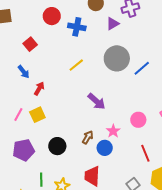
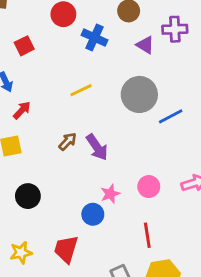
purple triangle: (113, 24) -> (145, 45), turned 48
brown arrow: (88, 137) -> (68, 141), moved

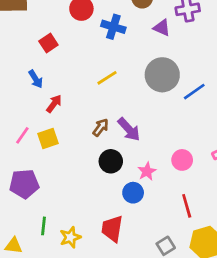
black circle: (28, 196) -> (111, 161), moved

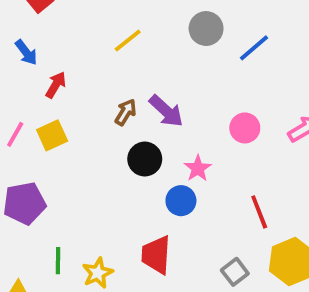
gray circle: (162, 75) -> (206, 29), size x0.7
pink circle: (182, 160) -> (245, 128), moved

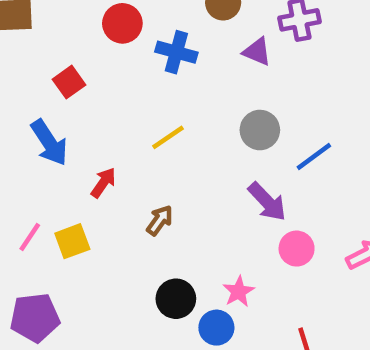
blue arrow: (26, 52) -> (49, 143), size x1.5
red arrow: (56, 85) -> (103, 183), moved
purple arrow: (166, 111) -> (267, 202), moved
black circle: (145, 159) -> (176, 299), moved

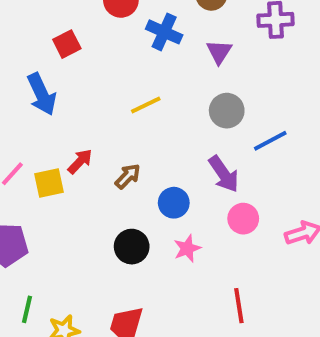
purple triangle: (257, 52) -> (219, 52), moved, turned 32
red arrow: (103, 183) -> (80, 161), moved
blue circle: (216, 328) -> (174, 203), moved

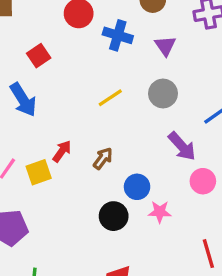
gray circle: (227, 111) -> (163, 93), moved
blue circle: (174, 203) -> (137, 187), moved
pink star: (187, 248) -> (160, 212), turned 30

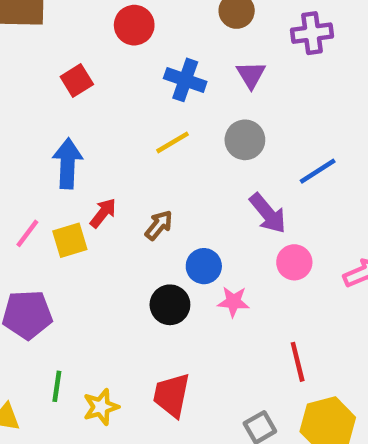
blue cross: (118, 35) -> (185, 80), moved
blue arrow: (23, 100) -> (68, 163), moved, turned -148

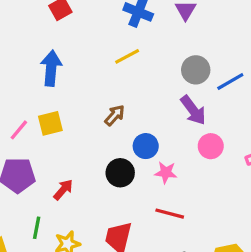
gray circle: (245, 140) -> (196, 70), moved
red arrow: (103, 213) -> (63, 190), moved
pink line: (27, 233) -> (19, 130), moved
red line: (298, 362) -> (170, 214), moved, turned -64

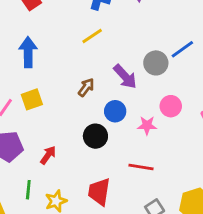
gray circle: (196, 70) -> (156, 63), moved
purple arrow: (193, 110) -> (125, 77), moved
pink star: (166, 173) -> (147, 125), moved

